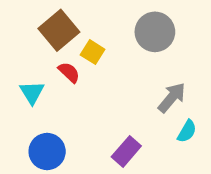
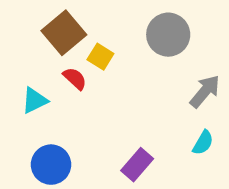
cyan triangle: (32, 93) -> (35, 101), turned 36
gray arrow: (172, 98) -> (205, 91), moved

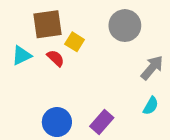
brown square: (64, 33) -> (47, 24), turned 32
cyan triangle: (35, 101) -> (22, 55), moved
blue circle: (51, 165) -> (57, 122), moved

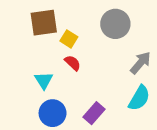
cyan triangle: (22, 55) -> (44, 80), moved, turned -36
red semicircle: (56, 58) -> (73, 63), moved
cyan semicircle: (151, 106) -> (139, 98), size x1.5

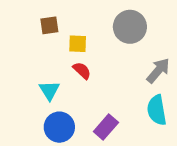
brown square: (44, 23) -> (49, 25), size x0.6
yellow square: (69, 39) -> (78, 44), turned -30
cyan semicircle: (139, 98) -> (157, 110), turned 140

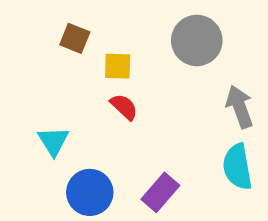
brown square: (49, 25) -> (75, 38), turned 30
gray arrow: (158, 71) -> (240, 107), turned -60
cyan triangle: (49, 90) -> (53, 141), moved

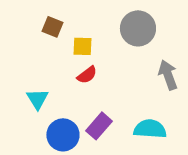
red semicircle: (124, 107) -> (87, 75), turned 100
cyan semicircle: (237, 167) -> (150, 129), moved, turned 104
purple rectangle: (160, 192) -> (99, 126), moved

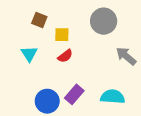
gray arrow: (168, 75) -> (126, 56), turned -30
cyan triangle: (37, 99) -> (29, 54), moved

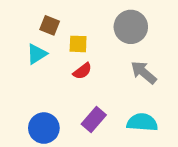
cyan triangle: (29, 54) -> (37, 54), moved, turned 30
gray arrow: (126, 56) -> (144, 72), moved
blue circle: (47, 101) -> (44, 128), moved

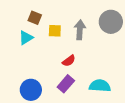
gray circle: (131, 27) -> (111, 22), moved
red semicircle: (82, 71) -> (69, 61), moved
gray arrow: (144, 72) -> (80, 30), moved, turned 54

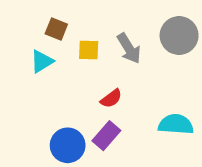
gray arrow: (80, 30) -> (129, 48), turned 144
cyan semicircle: (100, 86) -> (176, 124), moved
blue circle: (31, 90) -> (68, 145), moved

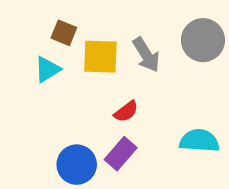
yellow square: (89, 50) -> (100, 57), size x1.5

